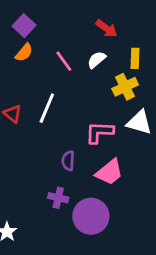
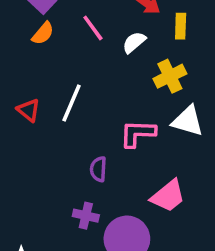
yellow rectangle: (135, 58) -> (181, 26), moved
pink line: (64, 61) -> (93, 28), moved
pink trapezoid: (109, 172) -> (168, 196), moved

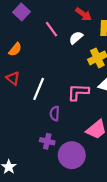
orange semicircle: (43, 33) -> (15, 49), moved
white line: (72, 103) -> (39, 89), moved

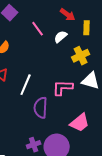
purple semicircle: (55, 113) -> (41, 108), size x1.5
purple cross: (47, 141) -> (34, 145), moved, turned -32

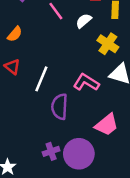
yellow cross: (81, 56) -> (108, 44), turned -30
pink L-shape: (63, 88) -> (86, 82), turned 30

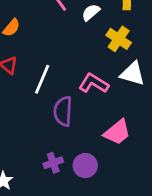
purple circle: (79, 154) -> (85, 166), size x0.7

